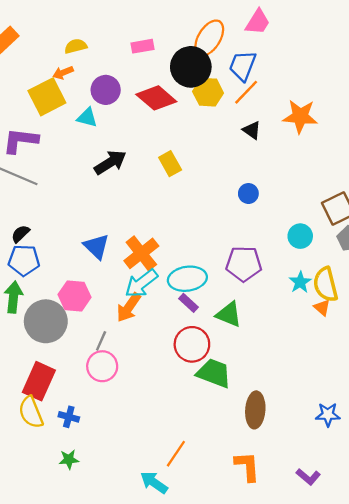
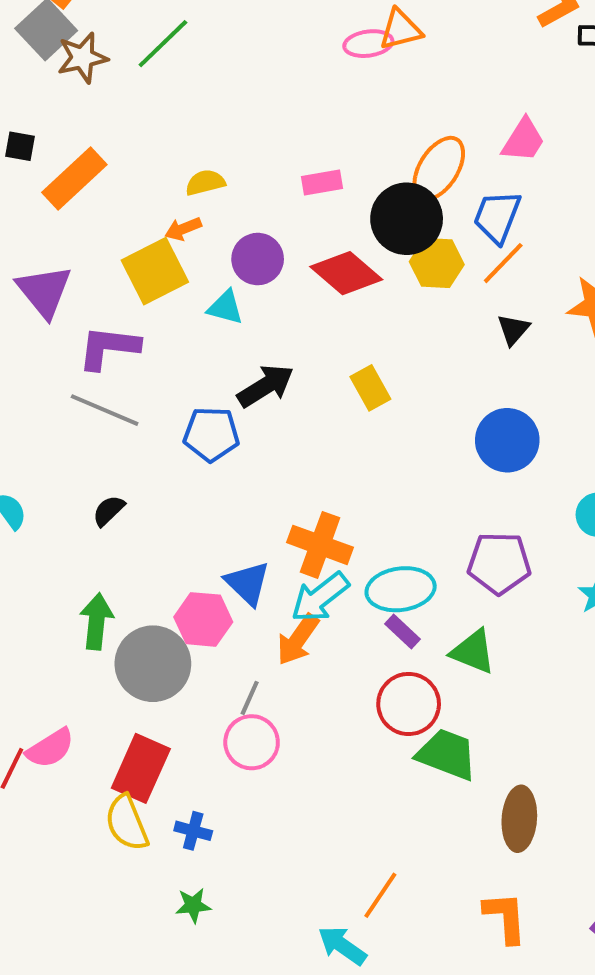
black triangle: (252, 130) -> (513, 329), turned 36
blue circle: (248, 194) -> (507, 440), size x1.8
blue triangle: (96, 246) -> (248, 583), moved
orange cross: (141, 253) -> (320, 545), turned -32
blue pentagon: (24, 260) -> (211, 434), moved

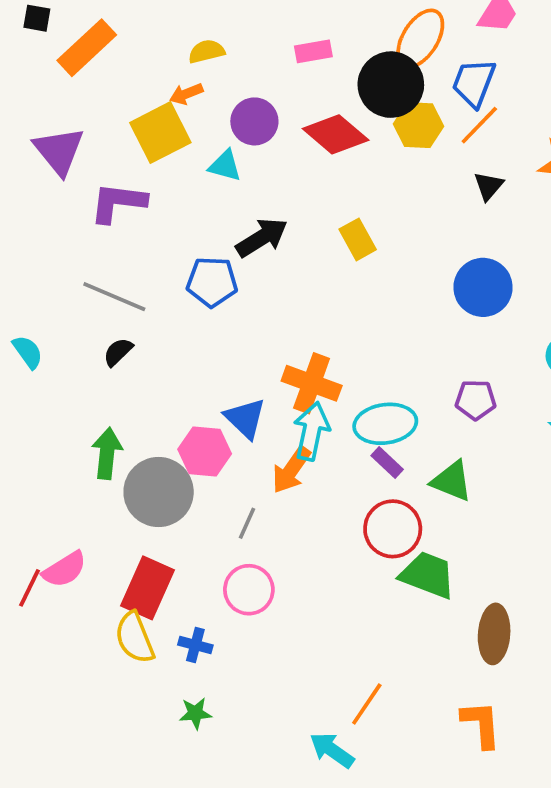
gray line: (105, 410) -> (114, 297), moved
purple pentagon: (499, 563) -> (476, 400), size x0.7
cyan arrow: (320, 597) -> (312, 431), turned 140
pink circle: (252, 742) -> (249, 590), moved

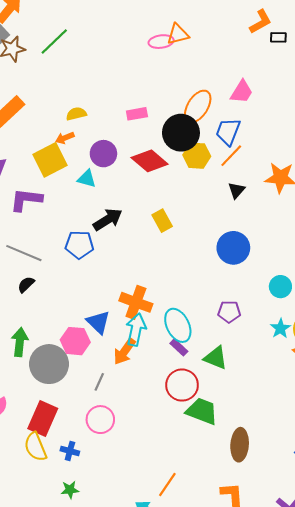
cyan ellipse: (385, 424) -> (178, 325), turned 72

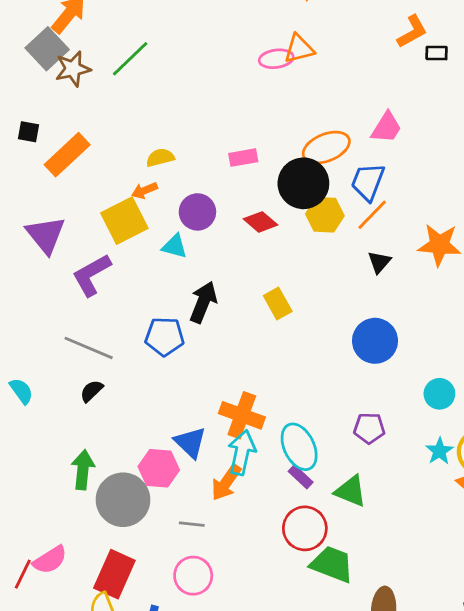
orange ellipse: (198, 106) -> (326, 148), turned 36
red diamond: (150, 161) -> (260, 222), size x0.7
purple L-shape: (26, 200) -> (91, 275), turned -36
black arrow: (108, 220) -> (203, 302), turned -36
gray line: (99, 382) -> (192, 524), turned 72

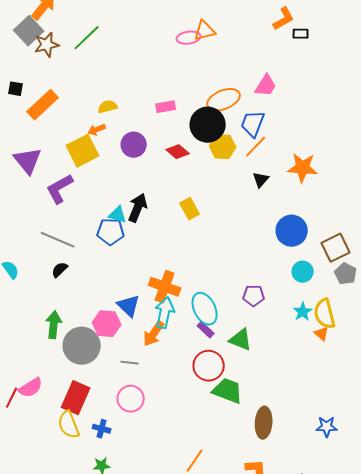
cyan triangle: (175, 246) -> (118, 215), moved
blue circle: (375, 341) -> (292, 231), moved

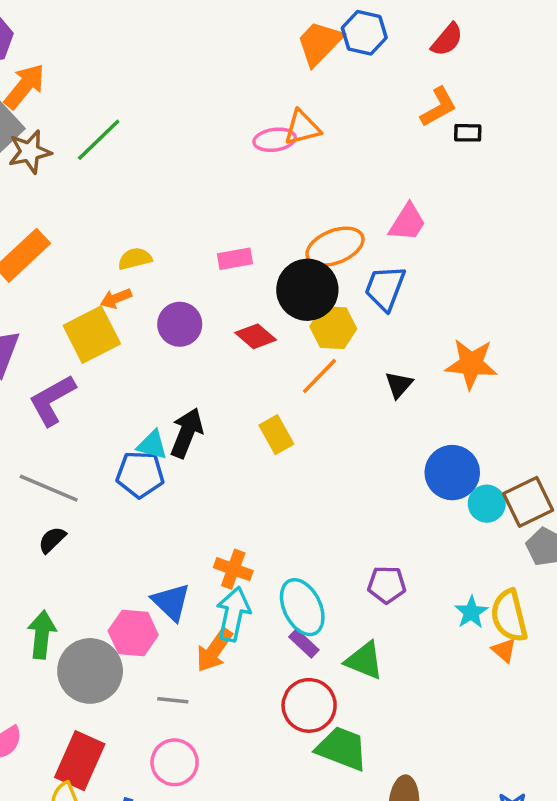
orange line: (256, 147) -> (319, 376), moved
cyan circle: (303, 272) -> (487, 504), moved
orange cross: (165, 287) -> (233, 569), size x0.7

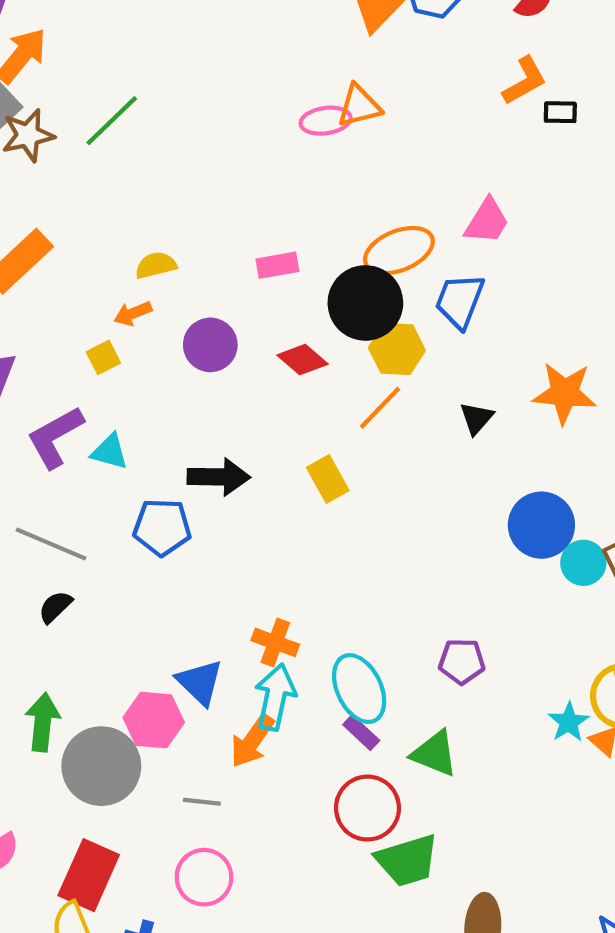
yellow square: (92, 335) -> (103, 357), size x0.5
black arrow: (187, 433) -> (219, 477), turned 69
cyan triangle: (152, 445) -> (110, 452), moved
cyan star: (471, 612) -> (569, 722), moved
green trapezoid: (342, 749) -> (407, 860), turned 142

